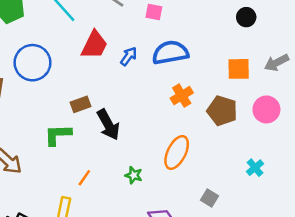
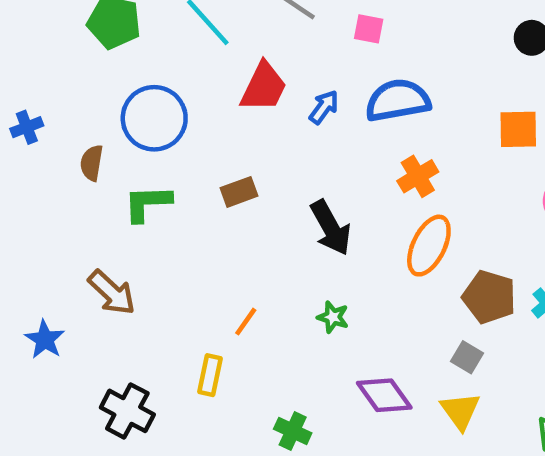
brown pentagon: (222, 111) -> (489, 297), moved
black arrow: (108, 125) -> (331, 228), moved
green L-shape: (58, 135) -> (147, 203), moved
orange ellipse: (177, 152) -> (429, 246), moved

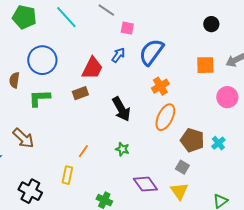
pink square: (369, 29) -> (127, 28), moved
red trapezoid: (264, 87) -> (92, 68), moved
blue semicircle: (398, 100) -> (151, 52), turned -44

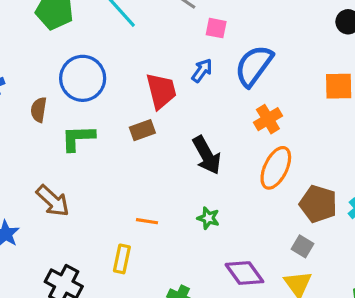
red trapezoid: (92, 68) -> (161, 91), turned -40
orange line: (83, 151) -> (147, 221), turned 64

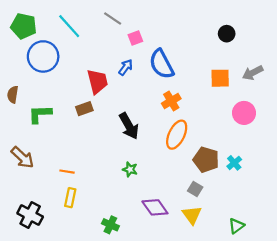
pink square: (216, 28) -> (135, 38), turned -32
blue semicircle: (254, 66) -> (161, 64), turned -64
blue circle: (83, 78) -> (43, 56), moved
orange line: (147, 221) -> (67, 172), moved

